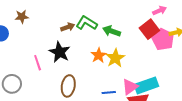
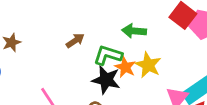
green L-shape: (87, 23) -> (108, 55), moved
black star: (60, 52) -> (106, 80), moved

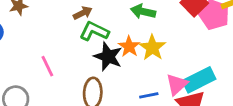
green L-shape: (108, 55) -> (94, 31), moved

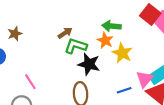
orange star: (129, 47) -> (105, 40), moved
pink line: (47, 66) -> (30, 82), moved

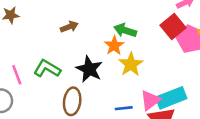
green L-shape: (76, 46) -> (47, 69), moved

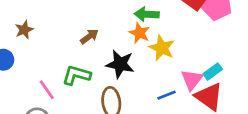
brown arrow: (69, 27) -> (89, 37), moved
cyan rectangle: (171, 98) -> (213, 72), size x0.6

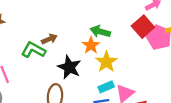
cyan rectangle: (213, 72) -> (106, 87), moved
green L-shape: (76, 75) -> (33, 50), moved

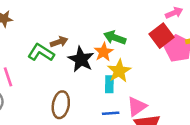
black star: (69, 67) -> (81, 59), moved
cyan rectangle: (106, 87) -> (109, 84), moved, turned -70

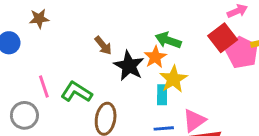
brown arrow: (59, 42) -> (103, 45), turned 70
green L-shape: (41, 53) -> (76, 92), moved

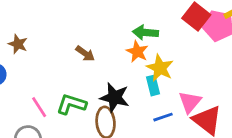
brown star: (39, 19) -> (18, 44), turned -30
black star: (129, 66) -> (115, 97), moved

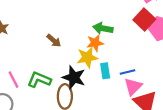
orange star: (137, 52) -> (95, 43), turned 30
yellow star: (160, 68) -> (87, 57), moved, turned 30
blue line: (163, 117) -> (127, 72), moved

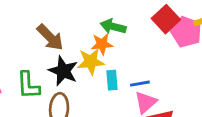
brown arrow: (54, 41) -> (50, 37), size x1.5
black star: (74, 77) -> (63, 71), moved
green L-shape: (39, 80) -> (28, 85), turned -120

